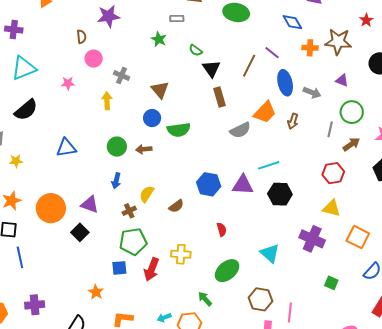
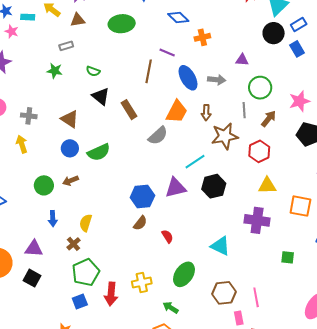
brown star: (338, 42) -> (225, 136), moved
black triangle: (211, 69) -> (101, 96), moved
brown semicircle: (176, 206) -> (140, 223), moved
yellow cross: (181, 254) -> (142, 282), moved

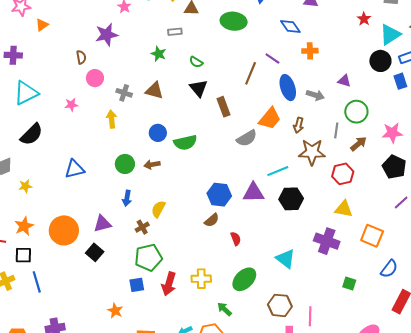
brown triangle: (70, 119) -> (154, 91), moved, turned -30
purple triangle: (34, 249) -> (102, 224), turned -30

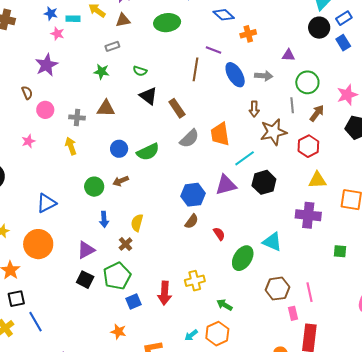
orange trapezoid: (270, 119) -> (220, 134), moved, turned 145
gray semicircle: (247, 138) -> (189, 139), moved
orange circle: (64, 230) -> (38, 244), moved
green pentagon: (148, 258) -> (117, 276), moved
green ellipse: (244, 279) -> (243, 258), moved

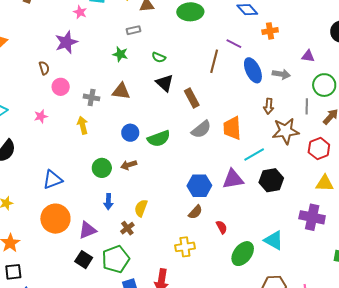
orange circle: (38, 244) -> (55, 219), moved
yellow cross: (195, 281) -> (185, 247), moved

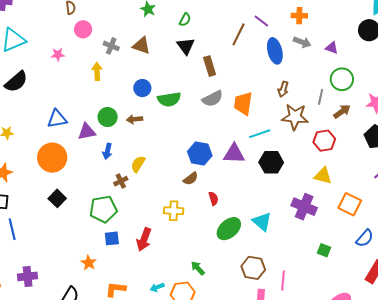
green semicircle: (159, 57) -> (185, 20), turned -96
gray arrow: (281, 74) -> (302, 42), moved
purple triangle: (87, 230) -> (87, 132), moved
black square: (84, 260) -> (57, 198), moved

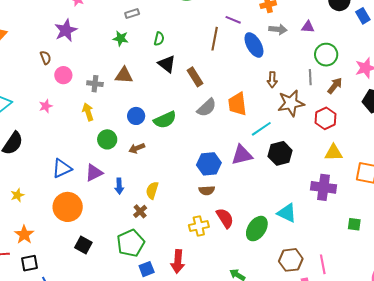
green circle: (108, 117) -> (107, 139), moved
brown semicircle: (191, 179) -> (207, 190), turned 49
red semicircle: (213, 199) -> (225, 218), moved, size x1.5

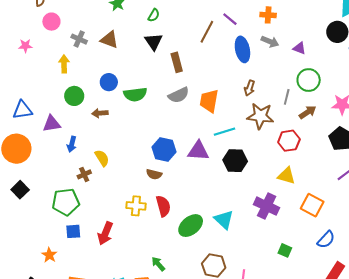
yellow semicircle: (152, 190) -> (102, 158), turned 114

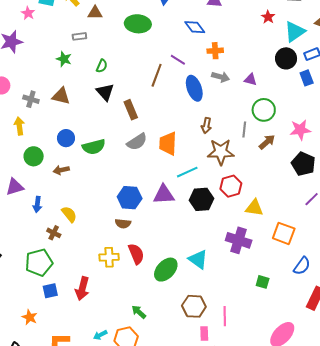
red hexagon: (289, 141) -> (231, 186), moved
brown cross: (84, 174) -> (54, 233), turned -32

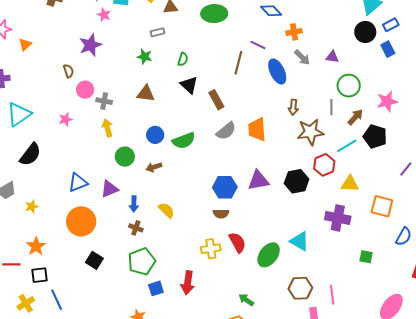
gray arrow: (221, 77) -> (302, 57), turned 36
gray cross: (31, 99) -> (104, 101), moved
black pentagon: (303, 164) -> (375, 137), moved
cyan line: (187, 172) -> (347, 146), moved
brown cross: (54, 233) -> (136, 228), moved

